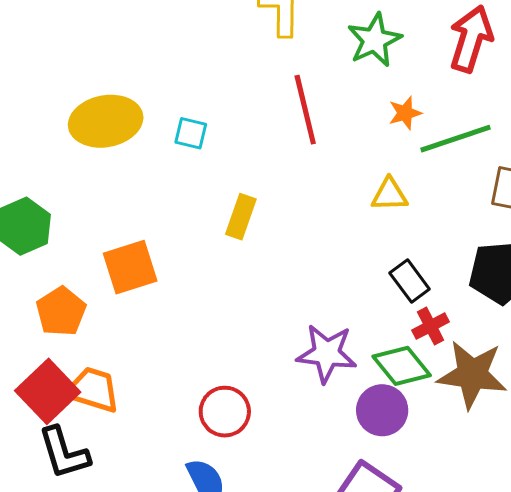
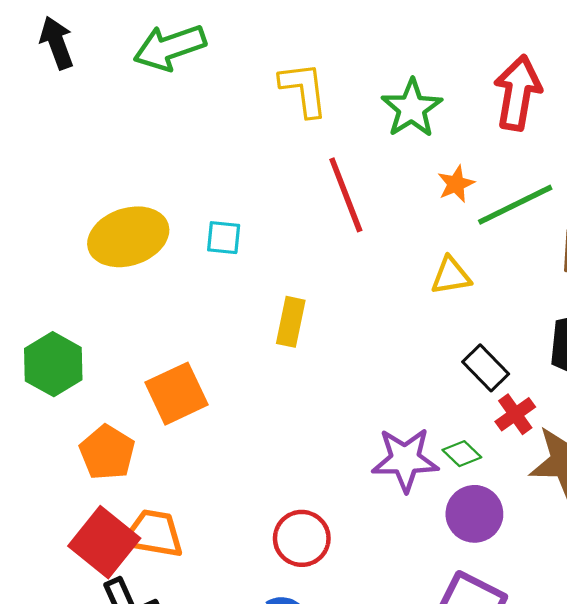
green diamond: (402, 366) -> (462, 454), moved, size x0.6

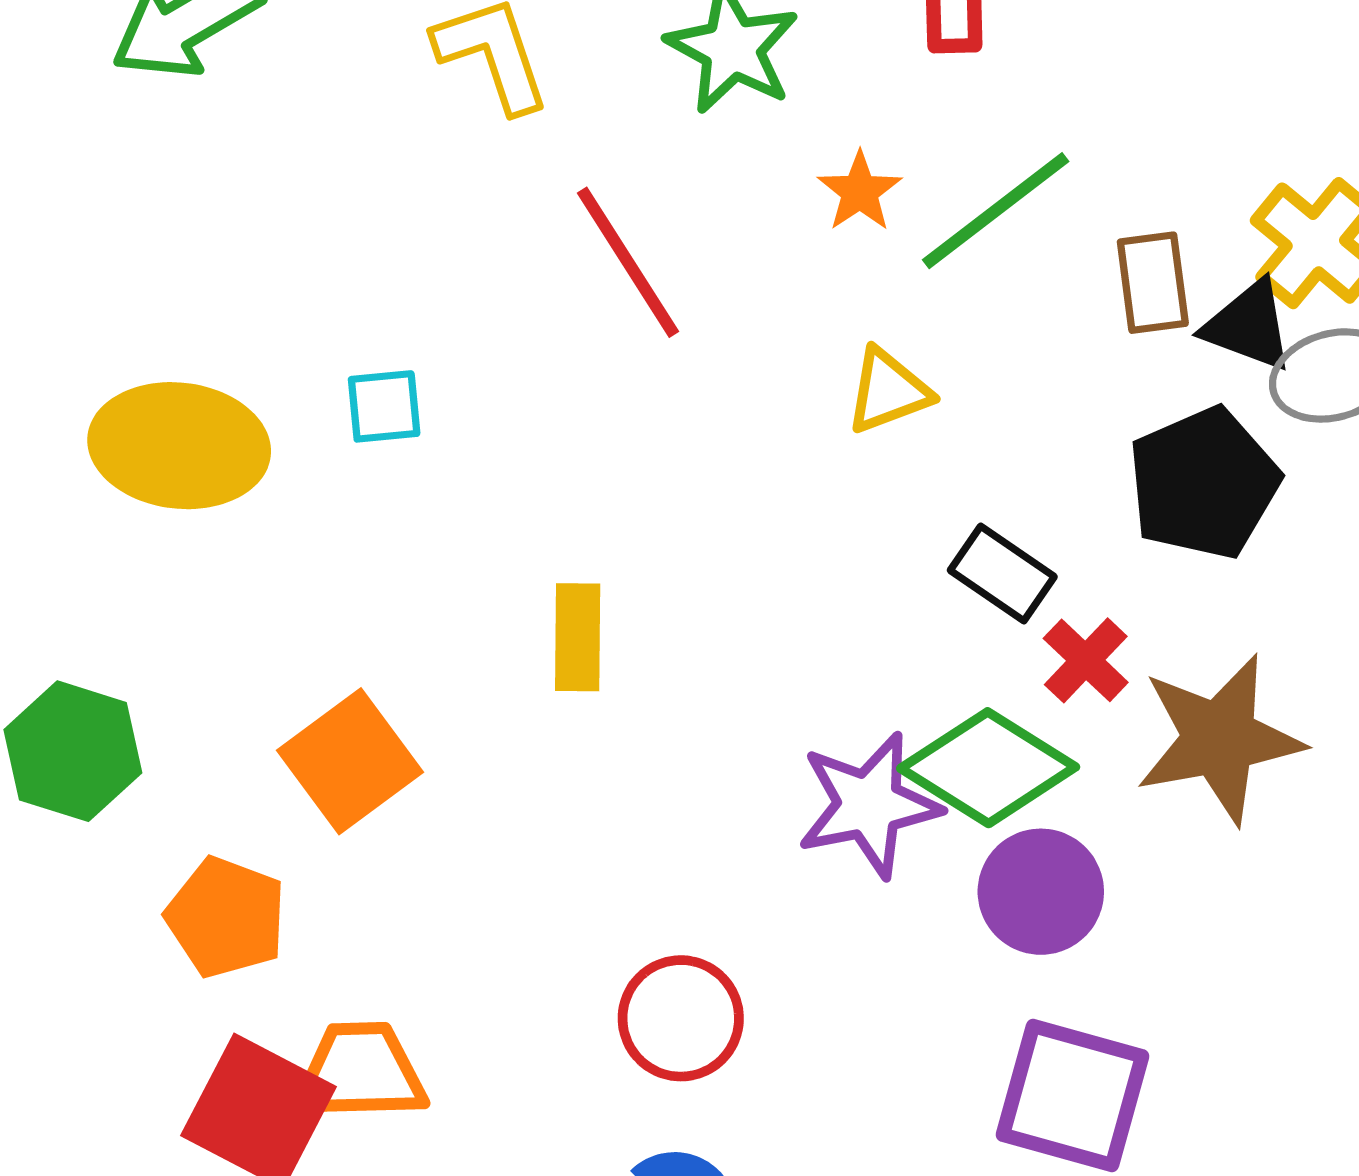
yellow ellipse: (128, 237) -> (179, 446), turned 36
yellow rectangle: (291, 322) -> (578, 637), moved
green diamond: (462, 454) -> (988, 768), size x2.0

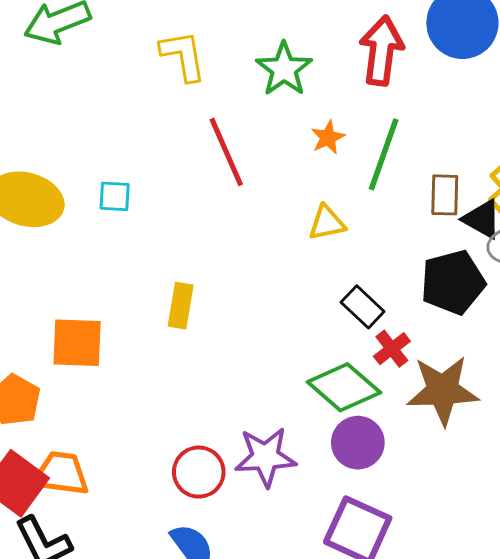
green line: (996, 211) -> (384, 154), turned -42
orange square: (350, 761) -> (77, 343), turned 30
purple star: (869, 805) -> (265, 457), moved

